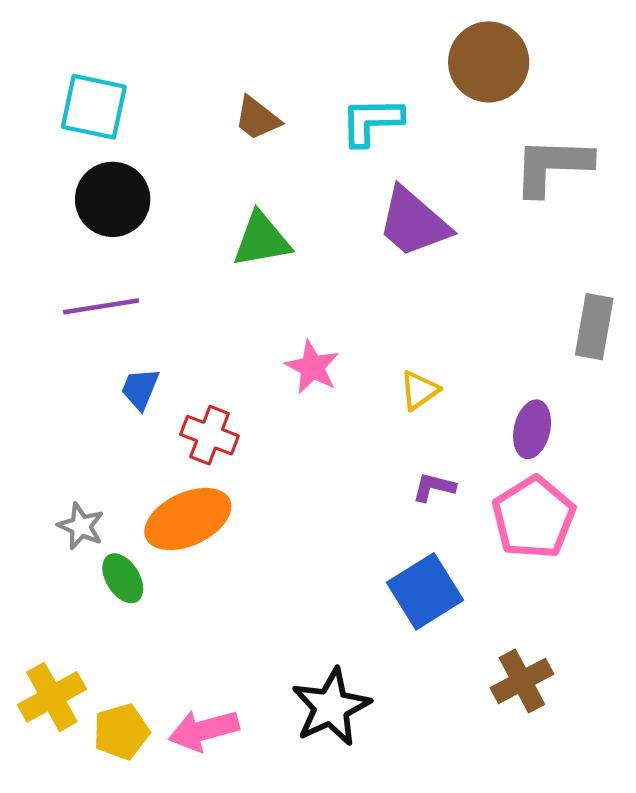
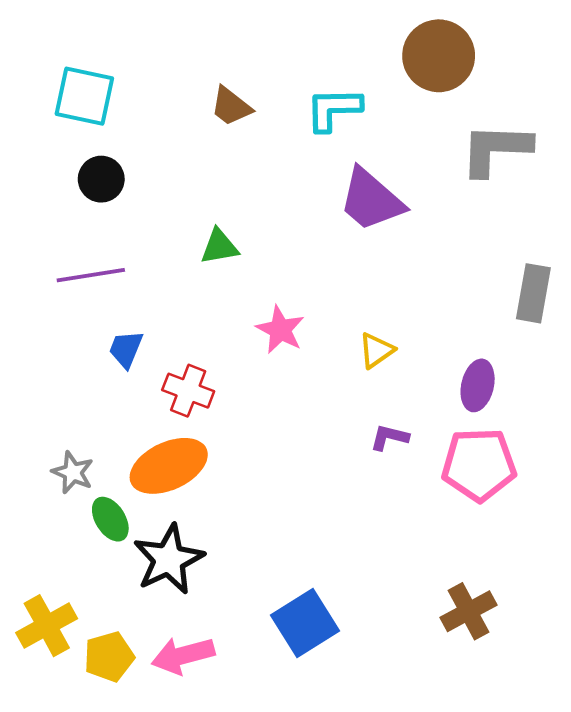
black circle: (113, 199) -> (101, 179), size x0.7
green triangle: (262, 240) -> (219, 247), moved, size x0.7
pink pentagon: (533, 518) -> (479, 465), turned 30
blue square: (425, 591) -> (305, 623), moved
black star: (331, 707) -> (169, 559), moved

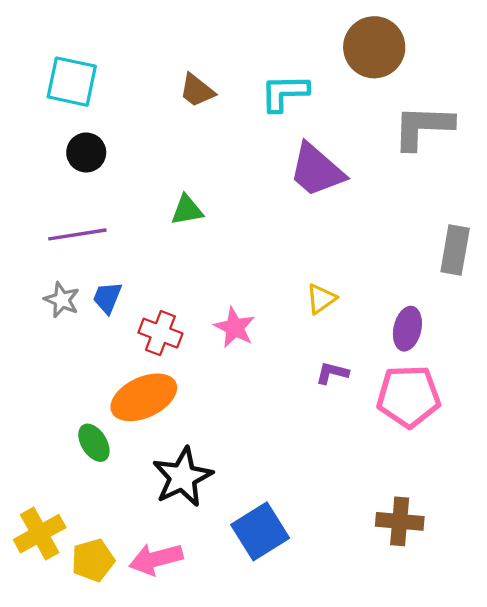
pink star: (280, 330) -> (235, 328), moved
gray star: (73, 472) -> (62, 300), moved
black star: (169, 559) -> (183, 477), moved
brown cross: (468, 611) -> (400, 521), turned 33

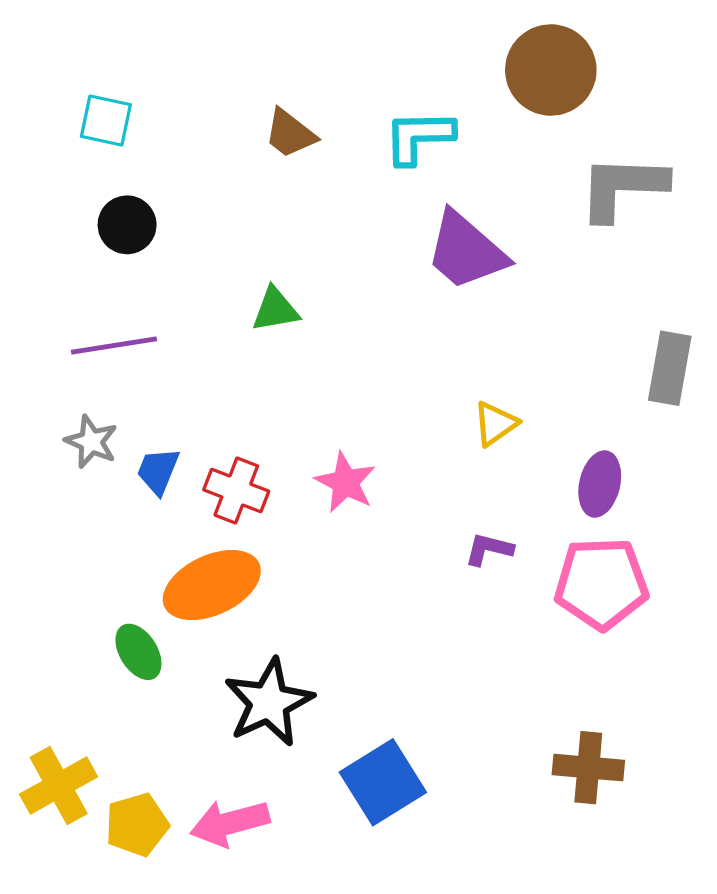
cyan square: (72, 82) -> (106, 121), size x0.7
blue trapezoid: (107, 298) -> (158, 471), moved
yellow triangle: (321, 299) -> (495, 424), moved

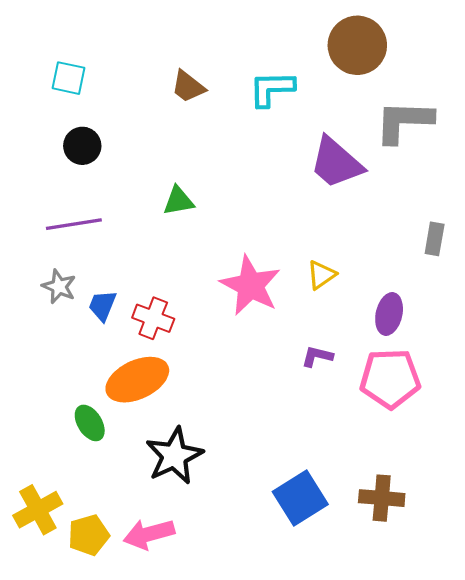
purple trapezoid: (466, 251) -> (336, 163), moved
gray rectangle: (670, 368) -> (435, 239), size x0.7
pink star: (345, 482) -> (250, 285), moved, size x1.5
blue square: (383, 782) -> (300, 498), moved

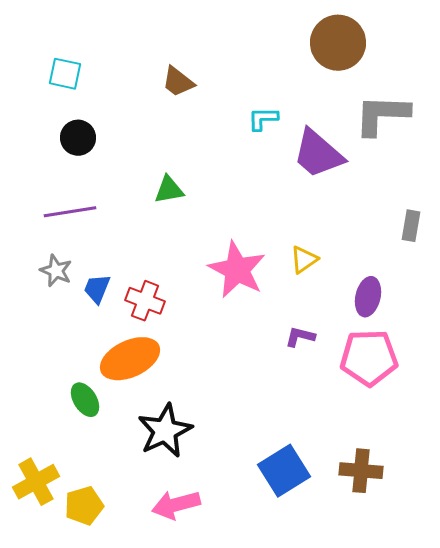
cyan L-shape: (272, 89) -> (263, 119), moved, size x0.7
pink arrow: (149, 534) -> (176, 505), moved

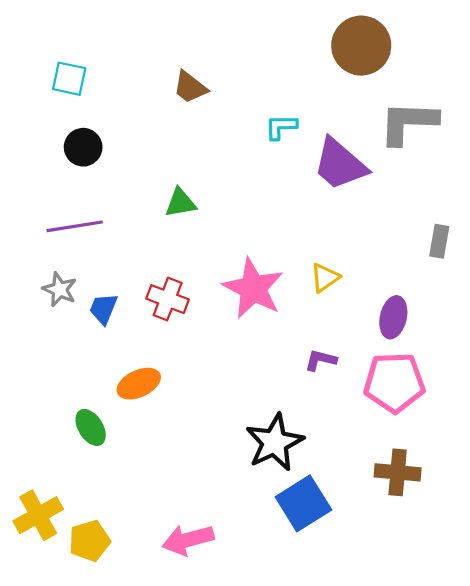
red cross: (145, 301) -> (168, 299), moved
orange ellipse: (130, 359) -> (139, 384), size x0.7
black star: (165, 431) -> (275, 442), moved
brown cross: (361, 471) -> (398, 472), moved

